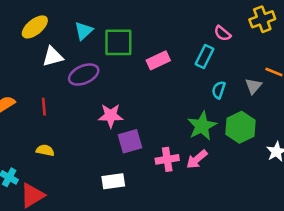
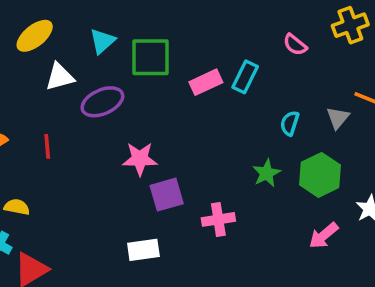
cyan rectangle: (204, 57) -> (245, 77), moved
green star: (202, 126) -> (266, 173), size x0.7
yellow semicircle: (45, 150) -> (17, 207), moved
pink arrow: (197, 159) -> (324, 236), moved

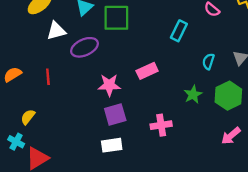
pink rectangle: (206, 82) -> (147, 71), moved
purple square: (167, 195) -> (115, 115), moved
yellow semicircle: (17, 207) -> (28, 117), turned -63

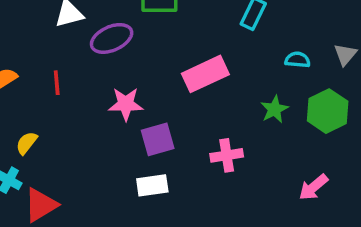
cyan semicircle: (208, 61) -> (297, 60), turned 77
pink rectangle: (147, 71) -> (205, 74), size x1.4
pink star: (109, 85) -> (126, 104), moved
pink arrow: (231, 136) -> (313, 187), moved

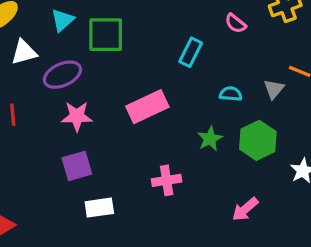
pink star: (126, 104) -> (77, 116), moved
purple square: (158, 139) -> (77, 166), moved

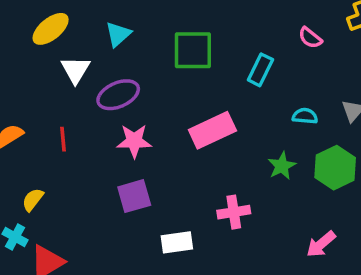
green square: (106, 35) -> (193, 50), moved
white triangle: (24, 52) -> (75, 70), turned -44
white rectangle: (99, 208) -> (177, 242), moved

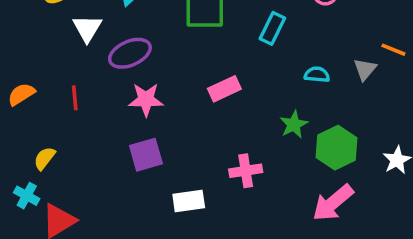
pink rectangle: (212, 130) -> (224, 89), size x0.7
green hexagon: (335, 168) -> (336, 148), moved
pink arrow: (321, 244) -> (333, 203), size x1.4

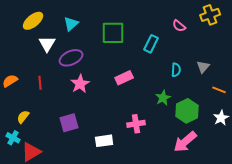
orange line: (393, 50) -> (219, 90), moved
cyan semicircle: (317, 75) -> (176, 70), turned 88
pink star: (146, 100) -> (80, 84), turned -30
purple square: (146, 155) -> (69, 123), moved

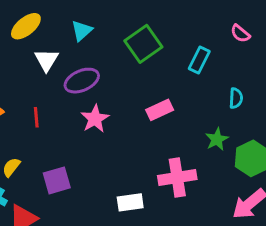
green square: (113, 33) -> (143, 44), turned -35
purple square: (69, 123) -> (57, 180), moved
pink cross: (136, 124) -> (177, 177), size x1.4

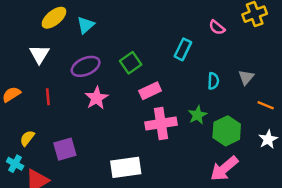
yellow ellipse: (26, 26) -> (54, 18), moved
green square: (143, 44) -> (131, 63), moved, size x0.7
white triangle: (46, 60) -> (39, 54), moved
pink cross: (177, 177) -> (161, 124), moved
white rectangle: (130, 202) -> (126, 167), size x1.4

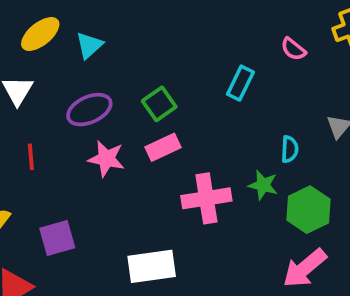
cyan semicircle: (213, 81) -> (290, 149), moved
pink rectangle: (150, 91) -> (163, 147), moved
pink star: (97, 98) -> (106, 159), turned -30
green star: (197, 115) -> (263, 185), turned -30

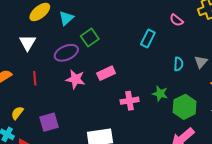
green square: (159, 104) -> (90, 37), moved
cyan semicircle: (290, 149) -> (178, 64), moved
pink cross: (206, 198) -> (130, 101), size x0.7

